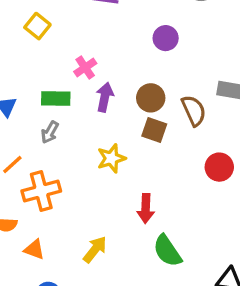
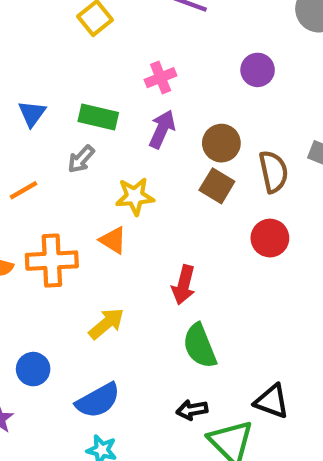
pink cross: (85, 68) -> (161, 78), moved
yellow star: (111, 158) -> (135, 196), moved
red circle: (219, 167) -> (270, 238), moved
orange cross: (41, 191) -> (52, 261), moved
orange triangle: (34, 249) -> (113, 240), moved

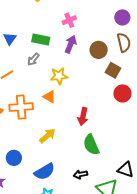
purple circle: (258, 70) -> (122, 17), moved
brown semicircle: (274, 172) -> (124, 43), moved
brown square: (217, 186) -> (113, 70), moved
black arrow: (192, 410) -> (81, 174), moved

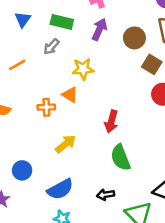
orange cross: (21, 107) -> (46, 107), moved, size x0.6

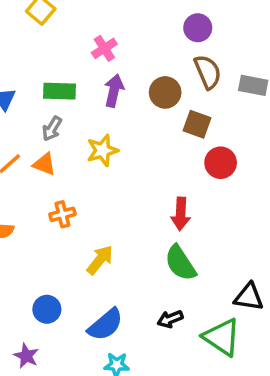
orange triangle: (70, 95) -> (44, 164), moved
red arrow: (111, 121) -> (181, 214), moved

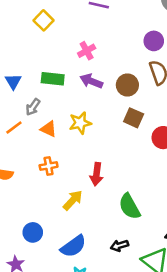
purple arrow: (114, 91) -> (91, 81), turned -85
brown square: (197, 124) -> (134, 118), moved
gray arrow: (52, 129) -> (33, 107), moved
orange triangle: (44, 164) -> (49, 129), moved
red arrow: (181, 214) -> (97, 174), moved

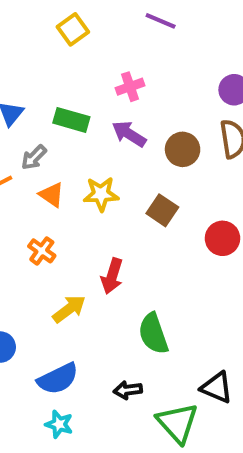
brown square: (134, 118) -> (162, 210), moved
orange cross: (49, 166) -> (42, 251), turned 36

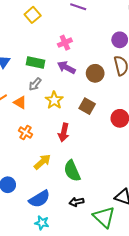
gray arrow: (34, 157) -> (35, 84), moved
yellow star: (101, 194) -> (54, 100), turned -30
orange triangle: (52, 195) -> (20, 102), moved
red arrow: (112, 276) -> (64, 132), moved
green semicircle: (153, 334) -> (72, 171), moved

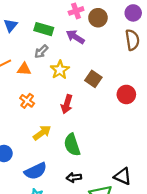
brown circle: (95, 73) -> (98, 18), moved
orange triangle: (20, 102) -> (24, 69), turned -32

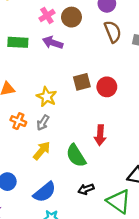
gray arrow: (41, 52) -> (43, 123), moved
yellow star: (60, 70) -> (47, 97), moved
brown square: (93, 79) -> (82, 82), turned -35
red circle: (126, 94) -> (107, 87), moved
red arrow: (67, 104) -> (100, 135), moved

